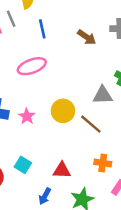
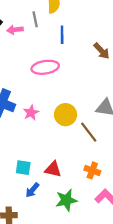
cyan square: (23, 165) -> (23, 168), moved, turned -35

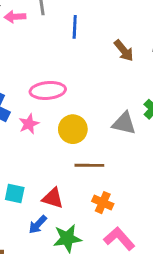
pink ellipse: (45, 67) -> (48, 90), moved
brown line: (89, 132) -> (89, 165), moved, turned -55
blue arrow: (32, 190) -> (38, 225), moved

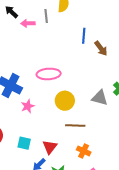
blue line: (75, 27) -> (84, 36), moved
pink star: (29, 124) -> (28, 106), moved
red triangle: (53, 198) -> (50, 147), turned 49

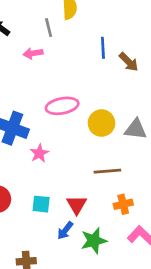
pink arrow: (28, 23) -> (33, 53), moved
yellow circle: (65, 101) -> (101, 123), moved
orange cross: (84, 151) -> (123, 204), turned -32

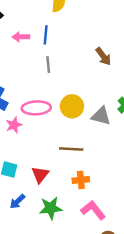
gray line: (49, 28) -> (48, 65), moved
blue line: (103, 48) -> (46, 35), moved
pink ellipse: (62, 106) -> (36, 108), moved
blue arrow: (65, 231) -> (17, 201), moved

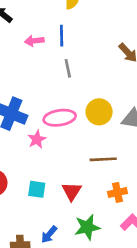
blue arrow: (17, 201) -> (49, 235), moved

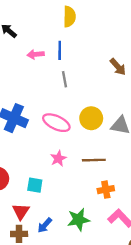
pink ellipse: (60, 118) -> (56, 123), turned 32
pink star: (37, 139) -> (58, 158), moved
red triangle: (72, 191) -> (21, 211), moved

